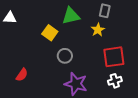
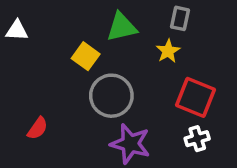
gray circle: (65, 56) -> (111, 96), size x1.6
red square: (114, 57) -> (195, 97), turned 30

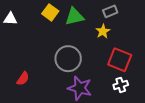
gray rectangle: (180, 18) -> (110, 11), turned 56
yellow square: (86, 56) -> (50, 12), moved

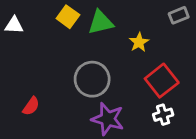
gray rectangle: (110, 11) -> (179, 15), moved
red square: (120, 60) -> (162, 81), turned 30

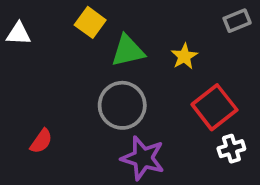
green triangle: (101, 22) -> (128, 51), moved
white cross: (163, 115) -> (231, 149), moved

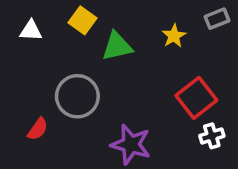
white triangle: (19, 34) -> (31, 31), moved
yellow star: (184, 56) -> (174, 36), moved
gray circle: (122, 105) -> (77, 96), moved

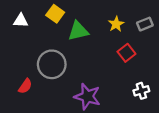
gray rectangle: (217, 19) -> (145, 24), moved
red square: (196, 98) -> (126, 53), moved, size x0.7

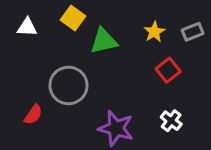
white cross: (141, 91) -> (171, 121), moved, turned -35

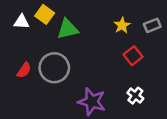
yellow square: (73, 18) -> (45, 14), moved
green triangle: (104, 41) -> (68, 29), moved
red semicircle: (33, 115) -> (24, 70), moved

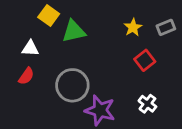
white triangle: (22, 22) -> (30, 48), moved
gray circle: (54, 68) -> (72, 85), moved

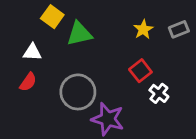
red square: (145, 60) -> (140, 71), moved
white cross: (147, 104) -> (159, 93), moved

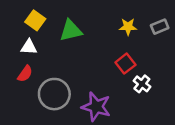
yellow square: (52, 17) -> (35, 20), moved
yellow star: (143, 29) -> (128, 27), turned 30
gray circle: (78, 92) -> (54, 94), moved

